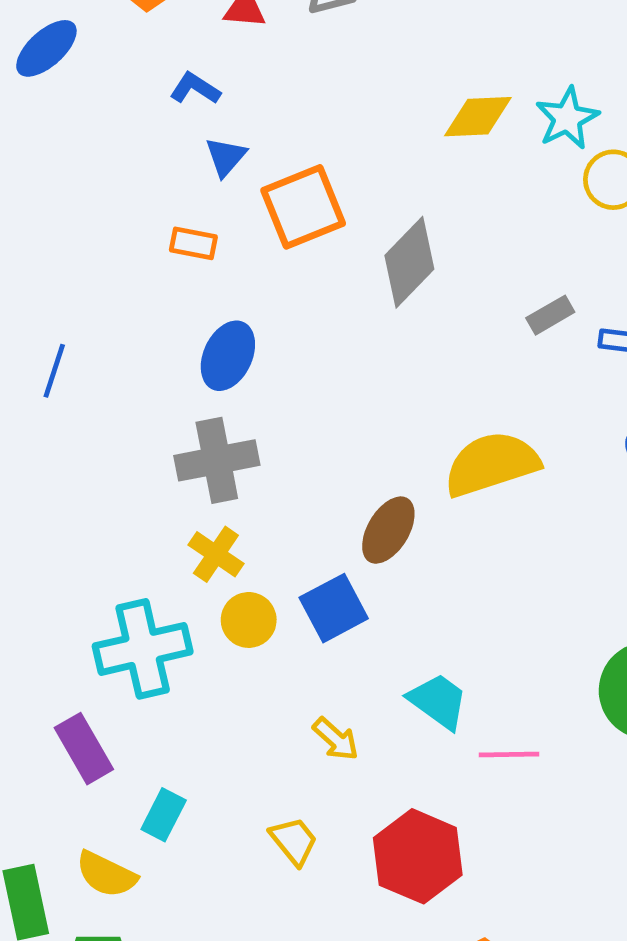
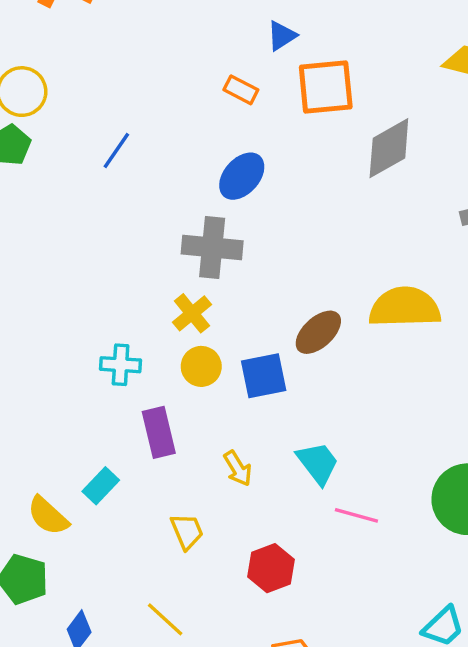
cyan cross: (143, 649) -> (121, 365), size x0.6
purple rectangle: (84, 749) -> (159, 432), moved
red hexagon: (418, 856) -> (271, 568), size x0.7

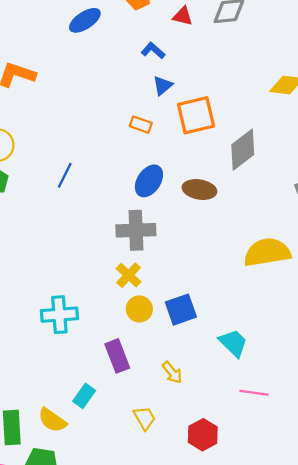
brown ellipse: (318, 332) -> (199, 190), moved, turned 60
cyan cross: (121, 365) -> (59, 315), moved, size x1.4
cyan trapezoid: (318, 463) -> (233, 343), moved

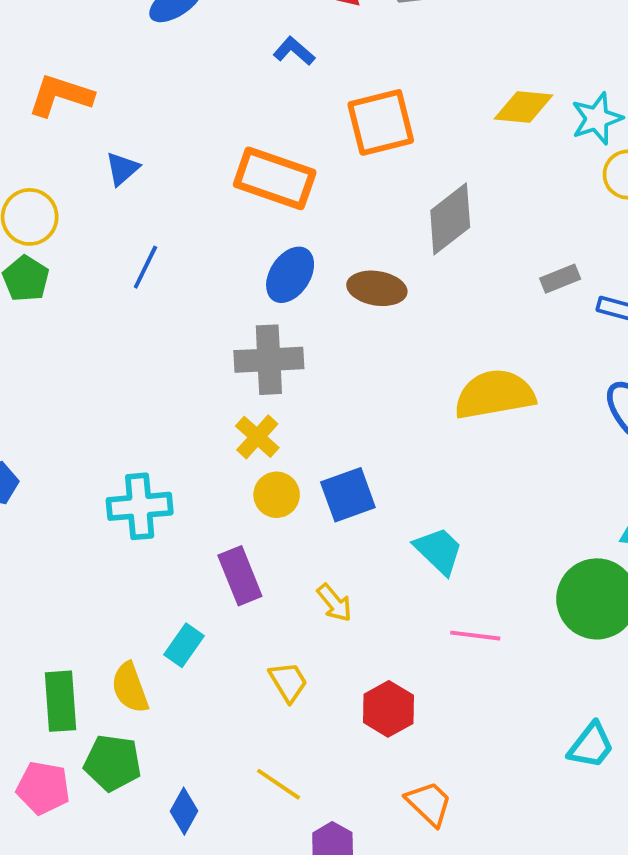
blue triangle: (163, 86) -> (122, 169), moved
orange square: (196, 115) -> (381, 122), moved
orange rectangle: (141, 125) -> (275, 178), size x2.0
yellow semicircle: (52, 420) -> (130, 688), turned 36

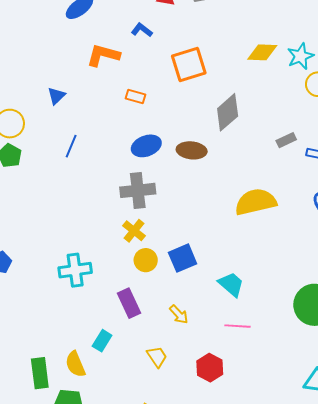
orange L-shape: (61, 95) -> (103, 55), moved
orange rectangle: (275, 178) -> (136, 96), size x0.5
blue ellipse: (290, 275) -> (146, 146), turned 40
pink line: (475, 636) -> (237, 326), moved

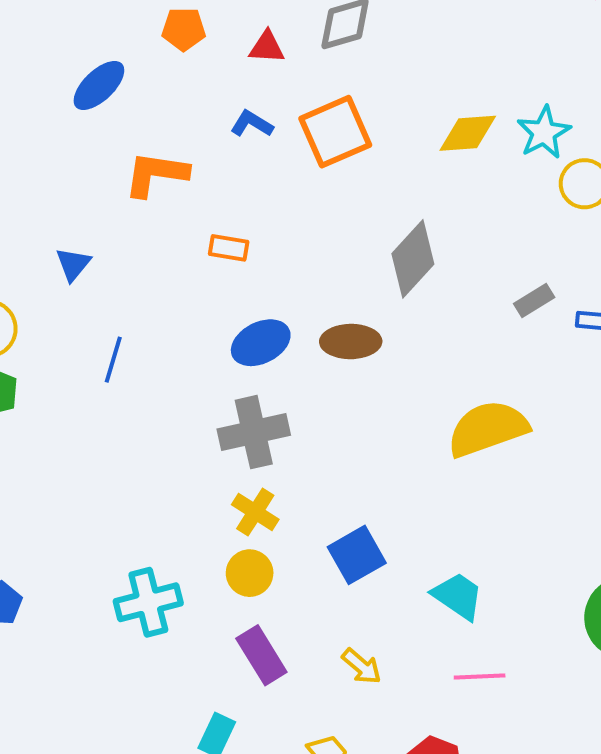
blue L-shape: (142, 30) -> (252, 124), moved
orange square: (189, 64) -> (335, 132), moved
yellow circle: (146, 260) -> (250, 573), moved

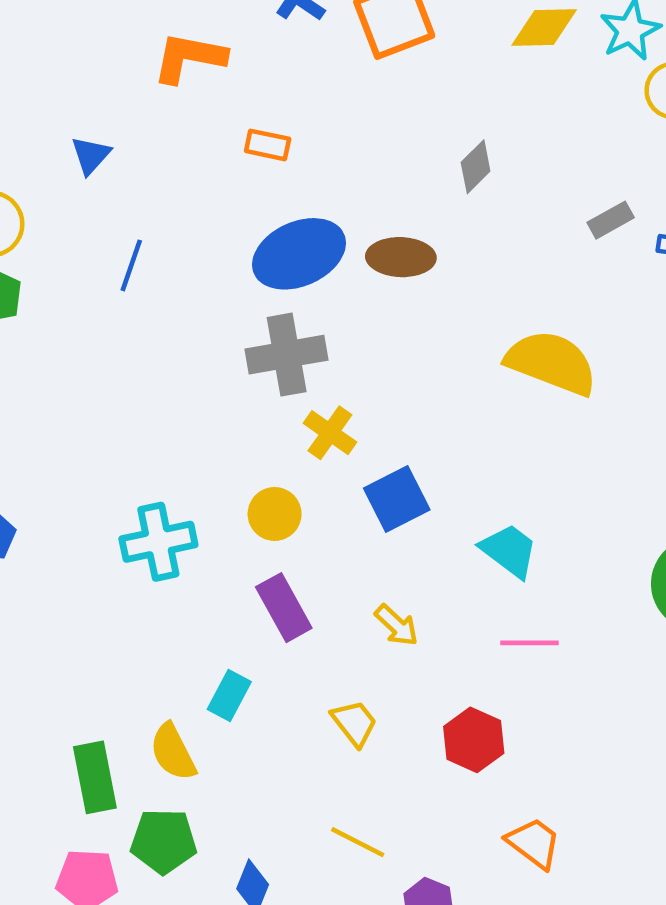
gray diamond: (413, 259) -> (476, 167), size x0.6
blue ellipse: (261, 343) -> (299, 254), size x1.4
yellow semicircle: (488, 429) -> (551, 363), turned 38
yellow cross: (255, 512) -> (330, 433), moved

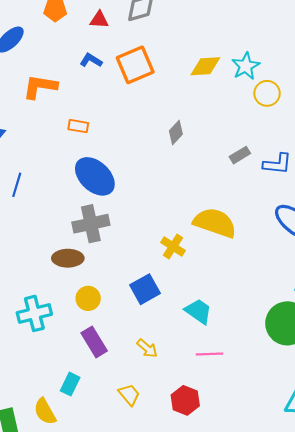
blue ellipse: (299, 254) -> (95, 176), turned 69
brown ellipse: (401, 257) -> (68, 258), moved
yellow cross: (330, 433) -> (173, 246), moved

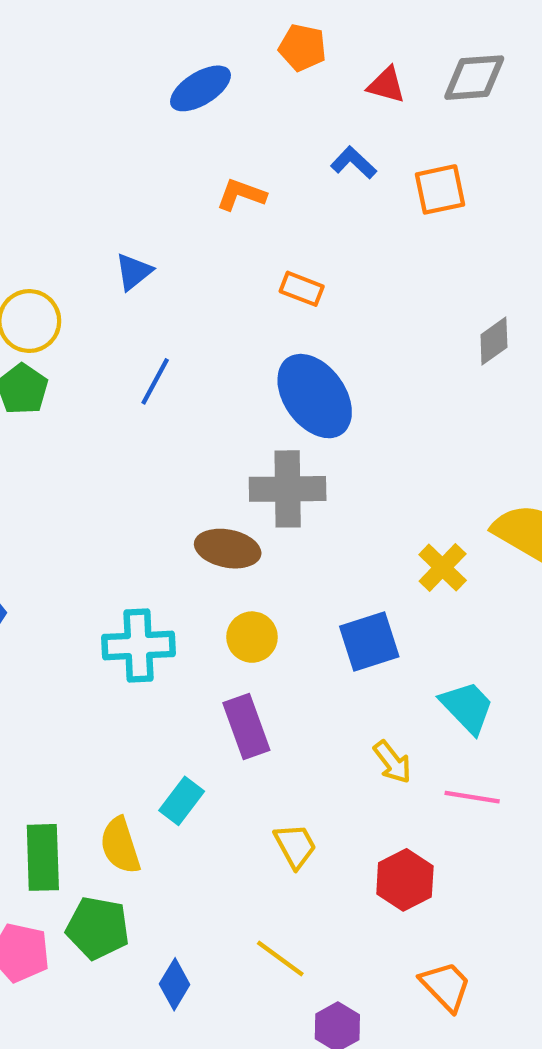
orange square: (135, 65) -> (440, 189), size x0.7
orange L-shape: (40, 87) -> (241, 195), size x0.7
yellow arrow: (147, 348) -> (392, 762), moved

